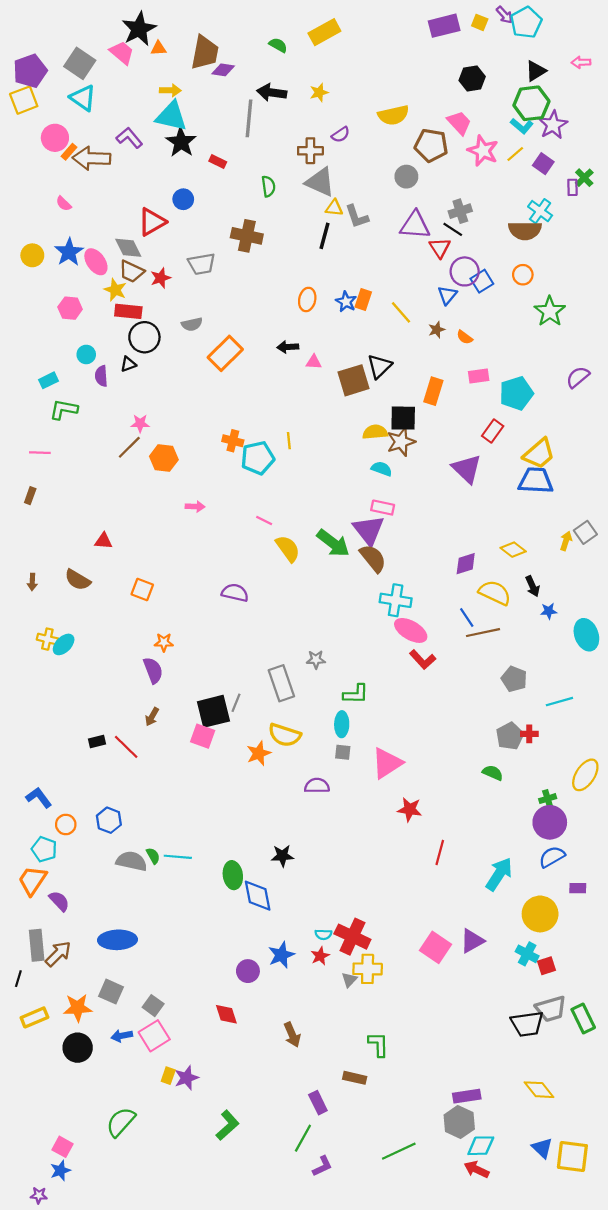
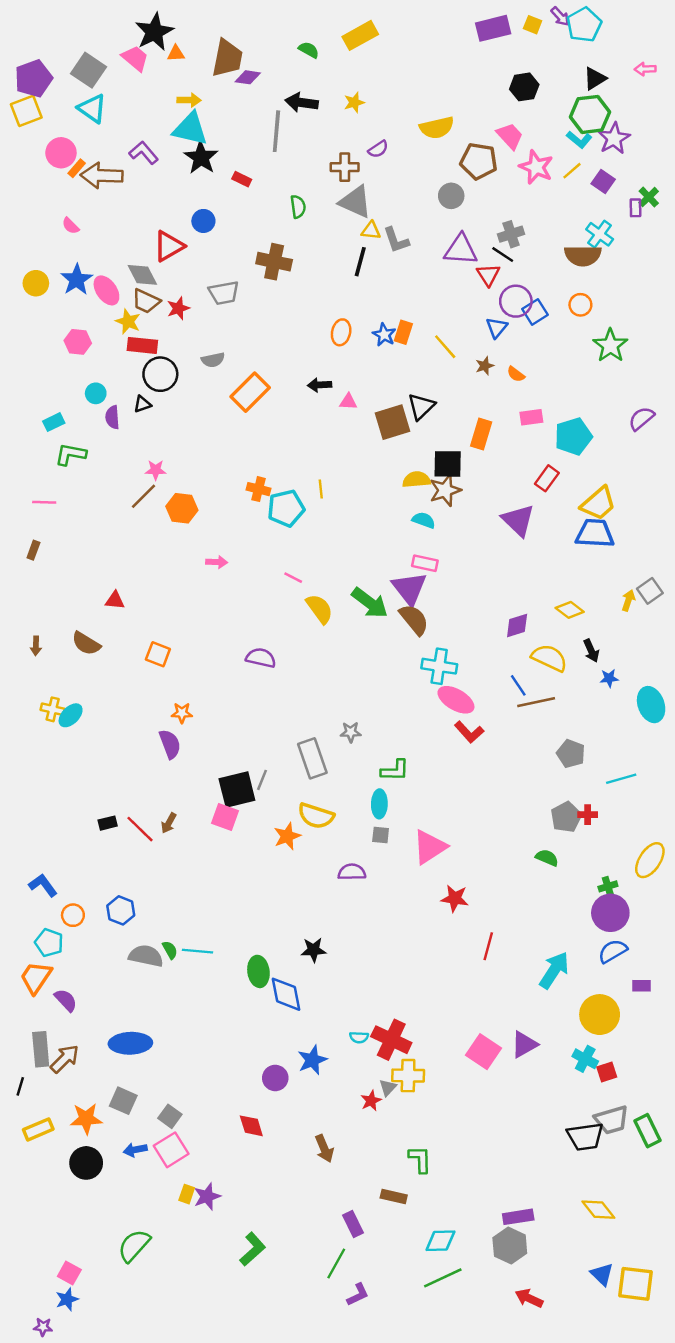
brown arrow: (152, 717) -> (169, 823), moved
red star: (320, 956) -> (371, 1101), moved
cyan diamond: (481, 1146) -> (440, 1241), moved

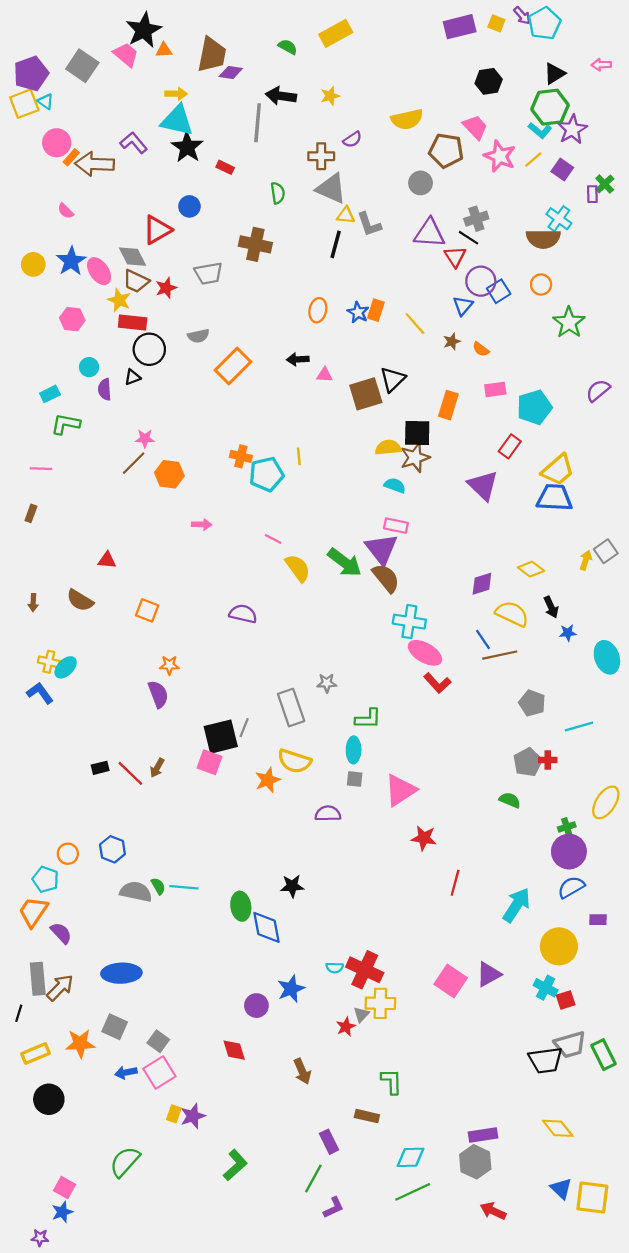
cyan triangle: (92, 108) -> (45, 101), moved, size x0.6
blue L-shape: (43, 885) -> (40, 693), moved
black circle: (86, 1163) -> (49, 1099), moved

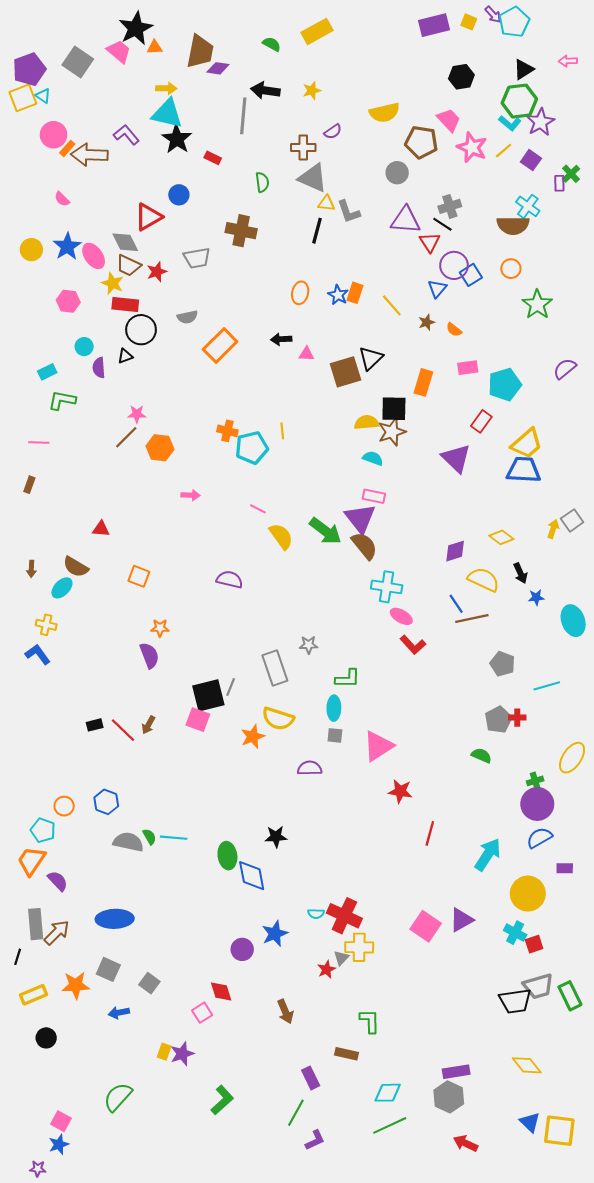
pink ellipse: (425, 653) -> (401, 616), size x0.7
cyan ellipse: (66, 667) -> (62, 588), moved
pink square: (159, 1072) -> (202, 1013), moved, size x0.7
black circle: (49, 1099) -> (46, 1038), size x0.7

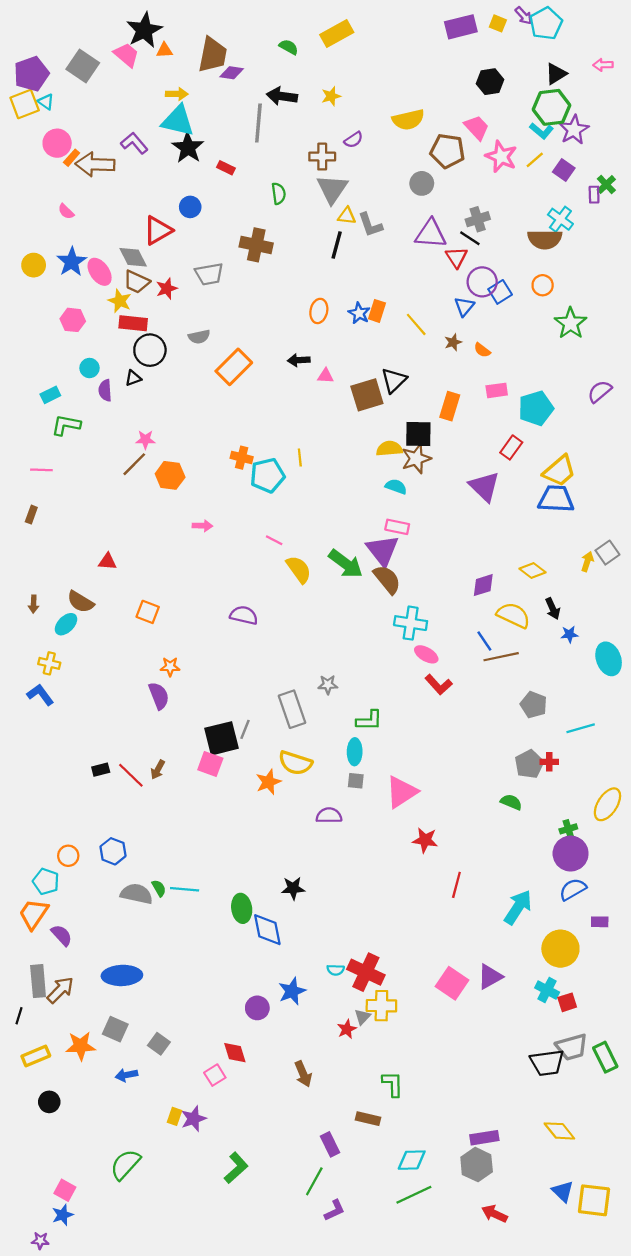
gray triangle: (313, 178) -> (332, 189), turned 40

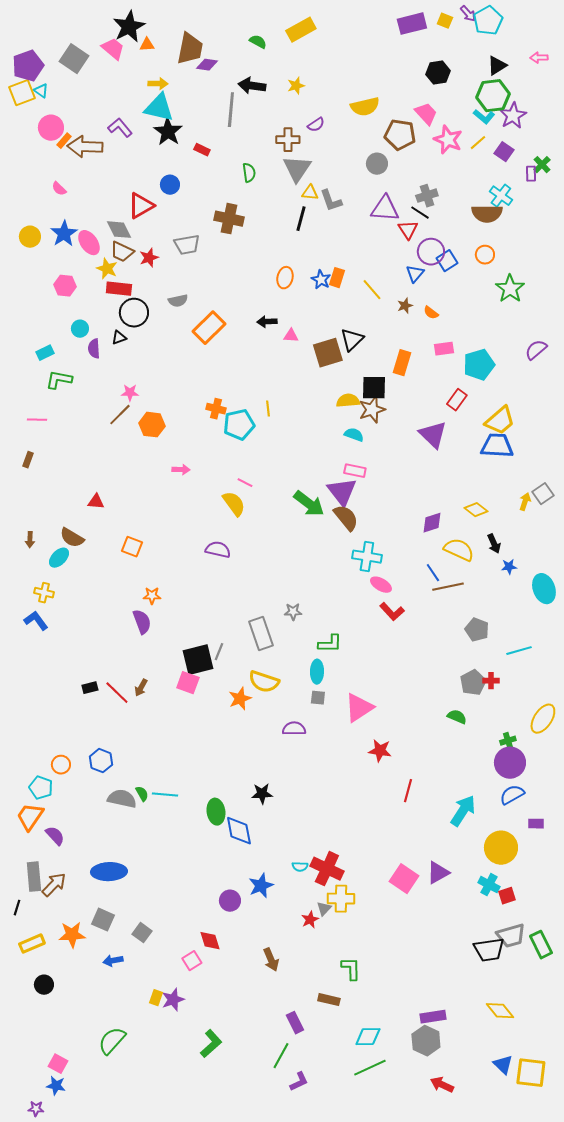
yellow semicircle: (299, 569) -> (234, 504), moved
blue star: (63, 1215) -> (56, 1086), turned 30

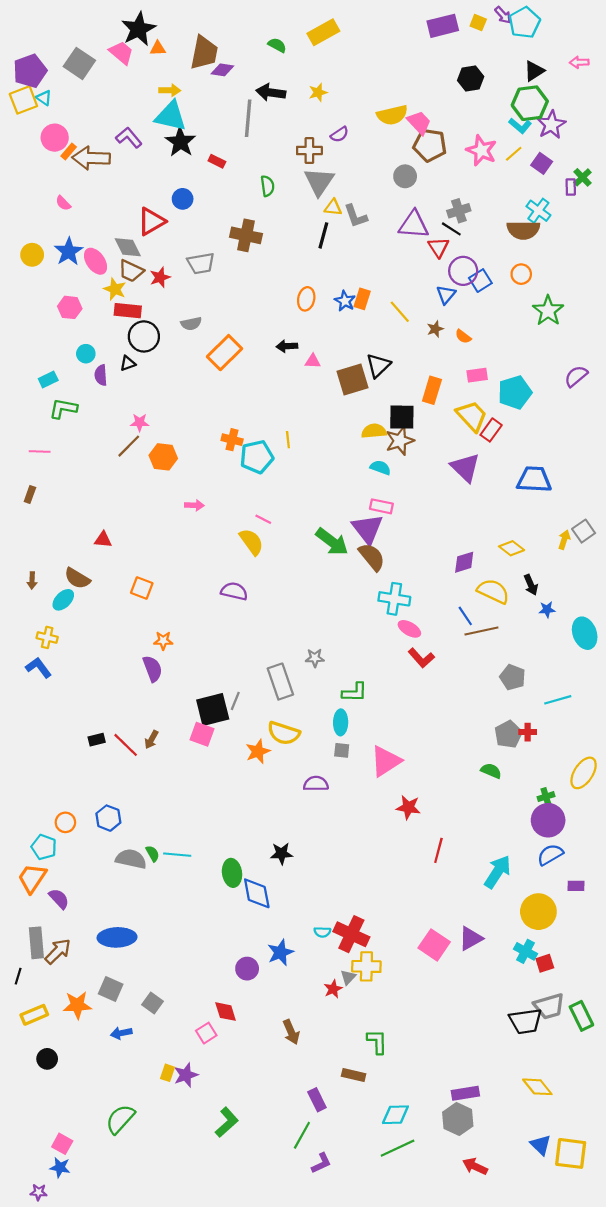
pink trapezoid: (426, 114) -> (419, 123), moved
yellow trapezoid: (500, 421) -> (472, 416), moved, turned -92

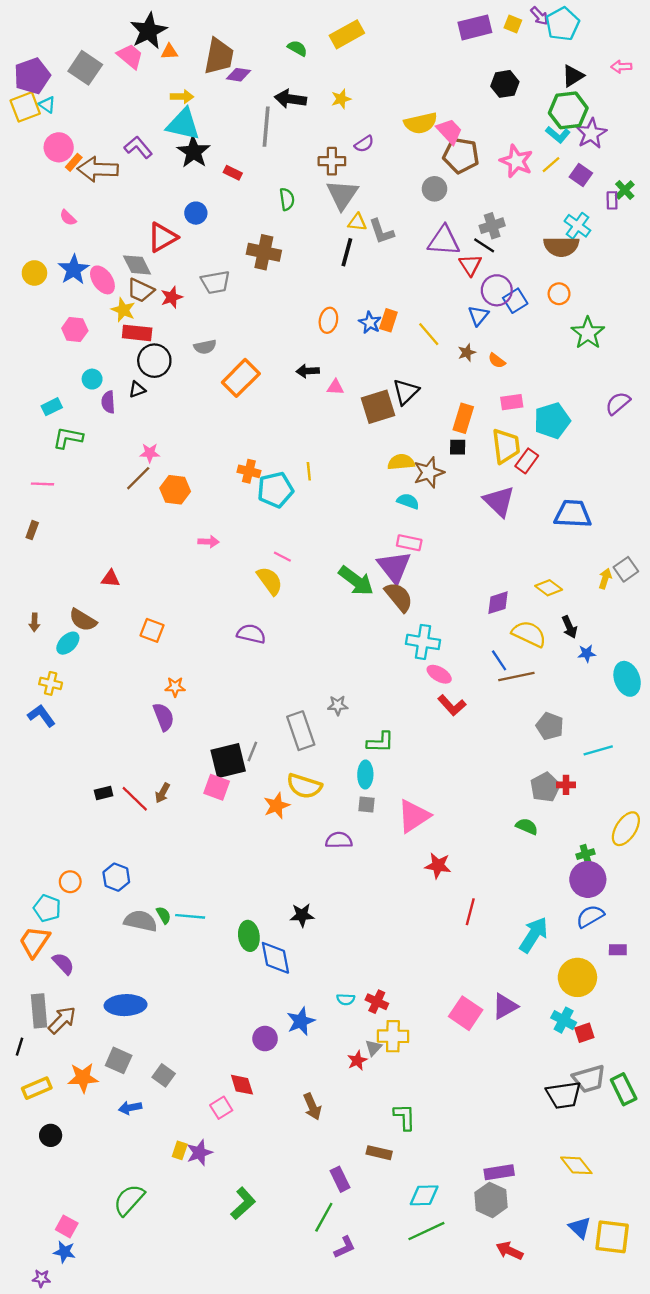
yellow trapezoid: (472, 416) -> (506, 446), turned 36
black square: (402, 417) -> (458, 447), moved, size x0.6
red cross: (351, 934) -> (377, 1002), size x0.6

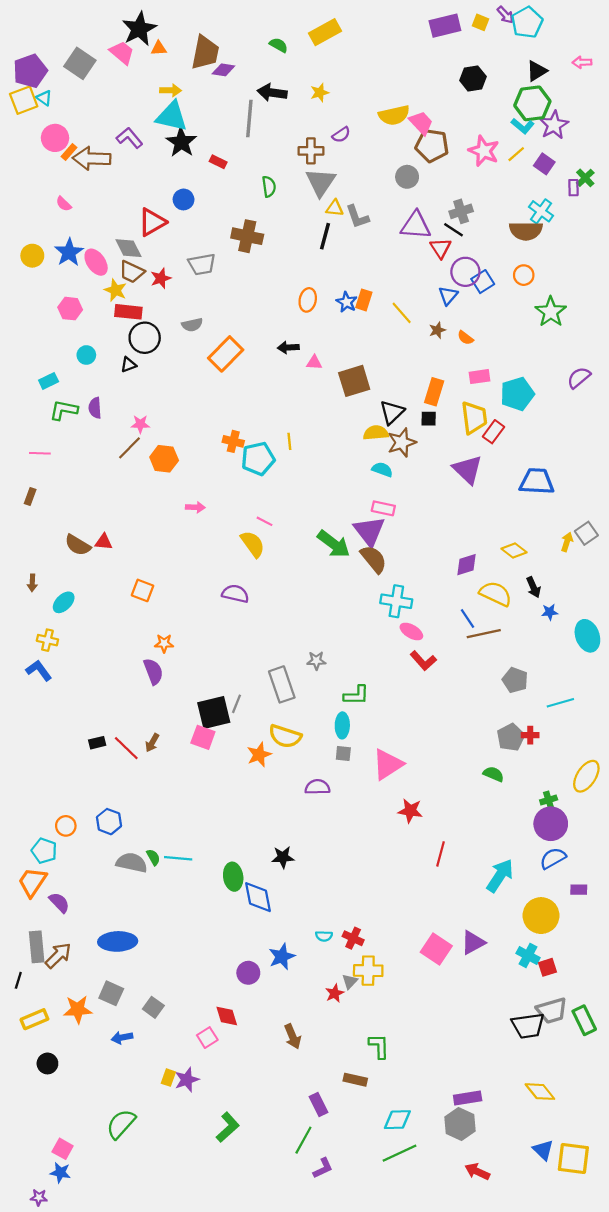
black triangle: (406, 392) -> (392, 412), moved
purple semicircle: (108, 402) -> (95, 408), moved
brown semicircle: (83, 620) -> (78, 545), moved

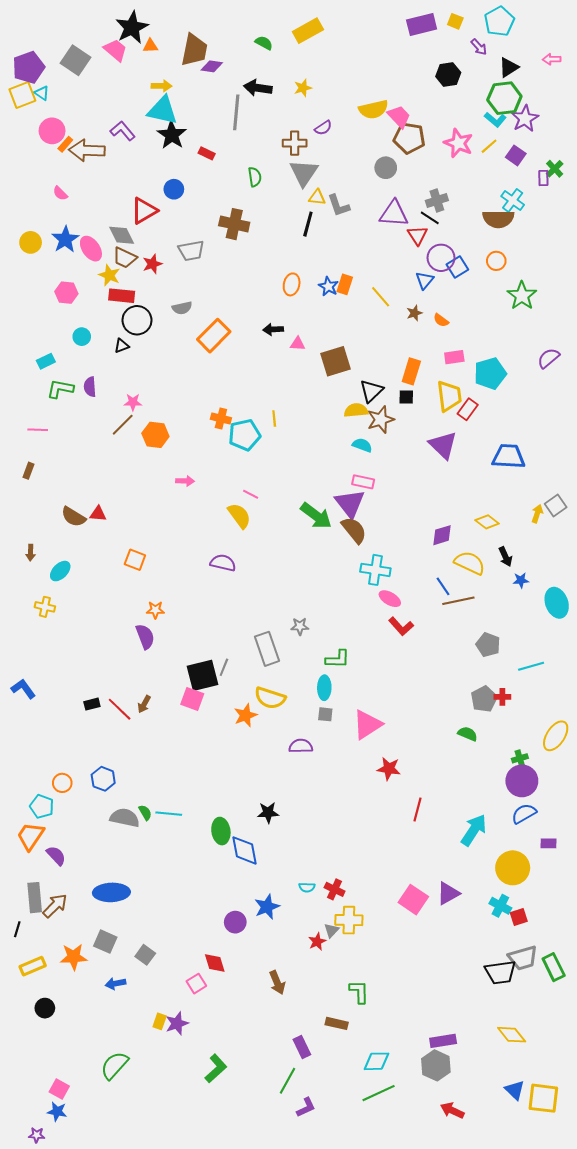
purple arrow: (505, 15) -> (479, 47), moved
blue L-shape: (39, 670) -> (23, 689), moved

